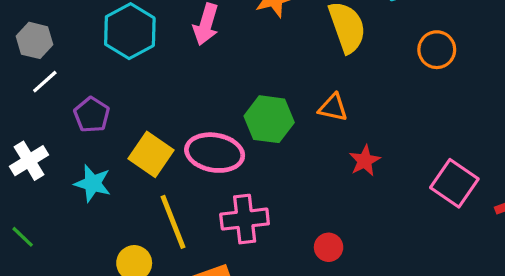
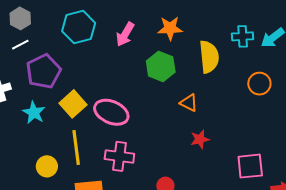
purple pentagon: (92, 115) -> (43, 71), size x1.6
green hexagon: (269, 119) -> (161, 66), moved
pink square: (454, 183) -> (250, 166), turned 36

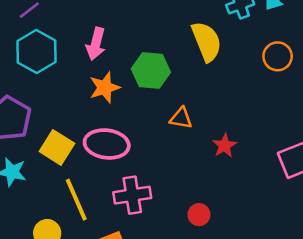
orange star: (170, 28) -> (105, 88), moved
orange triangle: (189, 103) -> (181, 118), moved

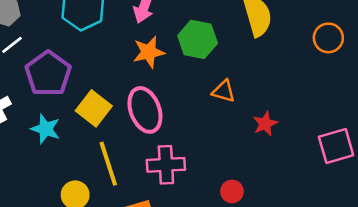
pink ellipse: (107, 144) -> (145, 110), turned 57

